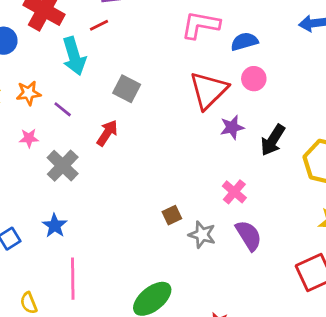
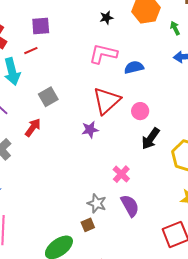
pink circle: (254, 79) -> (140, 111), moved
gray square: (127, 89) -> (48, 97), turned 30
purple star: (232, 127) -> (90, 130), moved
brown square: (172, 215) -> (88, 225), moved

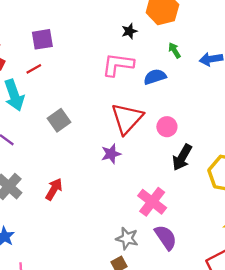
black star: (106, 18) -> (129, 31), moved
green arrow: (175, 28) -> (174, 50), moved
red arrow: (33, 128) -> (54, 189), moved
pink cross: (121, 174) -> (152, 202), size x1.4

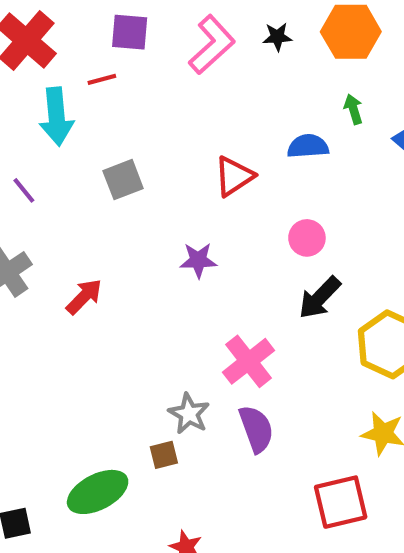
black star: (129, 31) -> (277, 37), moved
pink L-shape: (118, 65) -> (212, 45), moved, turned 116
red triangle: (127, 119) -> (234, 176), moved, size x0.7

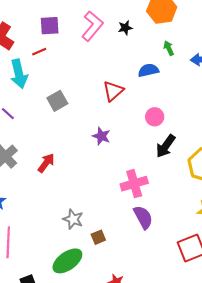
black star: (277, 37) -> (125, 28), moved
purple star: (198, 260) -> (101, 136), turned 30
pink cross: (249, 361) -> (134, 184), turned 30
gray star: (189, 414) -> (73, 219), moved

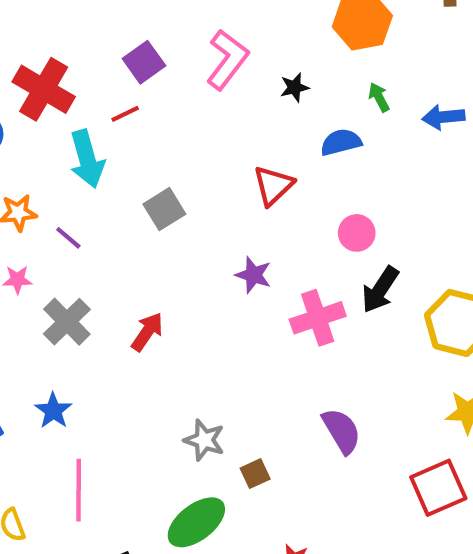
purple square: (50, 26) -> (144, 62), turned -30
black star: (125, 28) -> (295, 87), moved
pink cross: (134, 184) -> (318, 318), moved

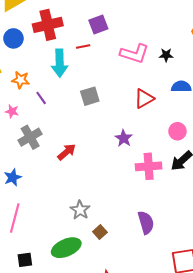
pink L-shape: (227, 59) -> (134, 54), moved, turned 56
red cross: (44, 89) -> (48, 25), turned 32
brown square: (255, 474) -> (100, 232), turned -32

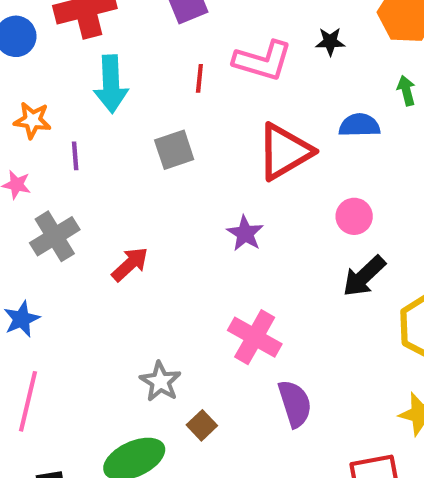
red line: (83, 47) -> (199, 78), moved, turned -72
black star: (166, 55) -> (330, 42), moved
purple line: (41, 98) -> (75, 156), turned 32
red triangle: (144, 99) -> (285, 152), size x1.4
pink cross: (149, 166) -> (255, 337), moved, turned 35

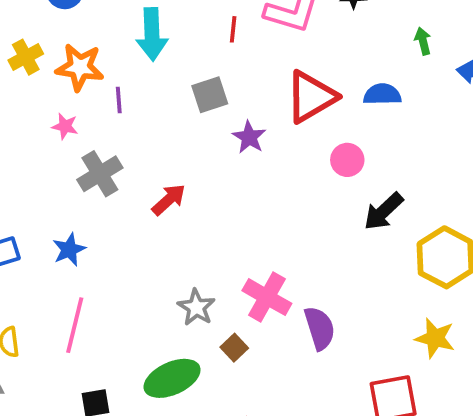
orange star: (32, 120) -> (80, 67), size x1.4
blue semicircle: (359, 125) -> (382, 94), moved
pink circle: (354, 216) -> (347, 160), moved
purple star: (245, 233) -> (249, 137), moved
pink cross: (255, 337) -> (267, 297), moved

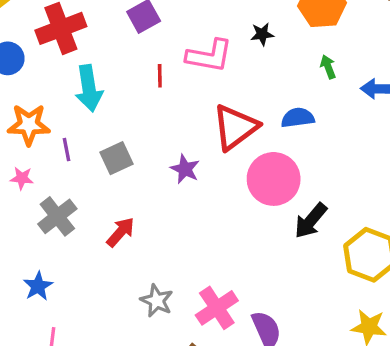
gray square: (210, 95) -> (117, 158), moved
pink circle: (347, 160) -> (274, 179), size x1.8
pink cross: (267, 297) -> (217, 308), turned 33
gray star: (196, 307) -> (157, 301), moved

